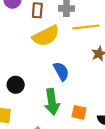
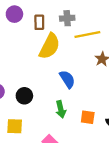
yellow semicircle: (46, 36) -> (50, 46), turned -32
green arrow: (52, 102) -> (61, 109), size x0.7

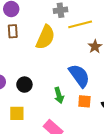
brown rectangle: (39, 22) -> (13, 31), moved
blue semicircle: (67, 79) -> (79, 76), moved, size x1.4

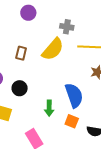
gray cross: (60, 10) -> (67, 27), moved
brown rectangle: (13, 31) -> (21, 53), moved

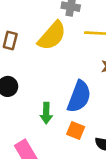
blue semicircle: (74, 95) -> (79, 97), turned 40

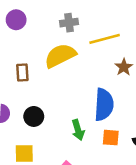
yellow semicircle: (52, 36) -> (60, 56), turned -140

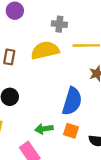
green arrow: (78, 130) -> (44, 129), moved, turned 84

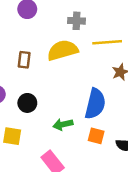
green arrow: (44, 129) -> (63, 124), moved

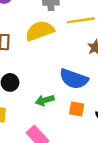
blue semicircle: (95, 104) -> (74, 79), turned 100

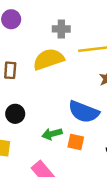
orange square: (77, 109) -> (76, 142), moved

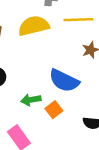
orange square: (76, 142) -> (54, 110), turned 35

